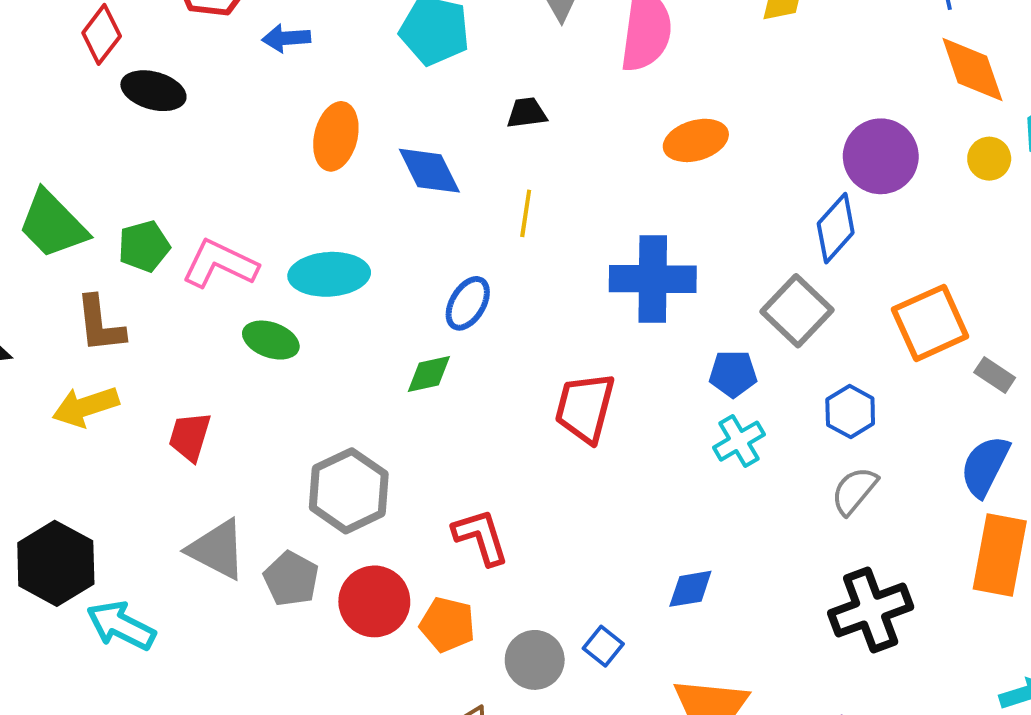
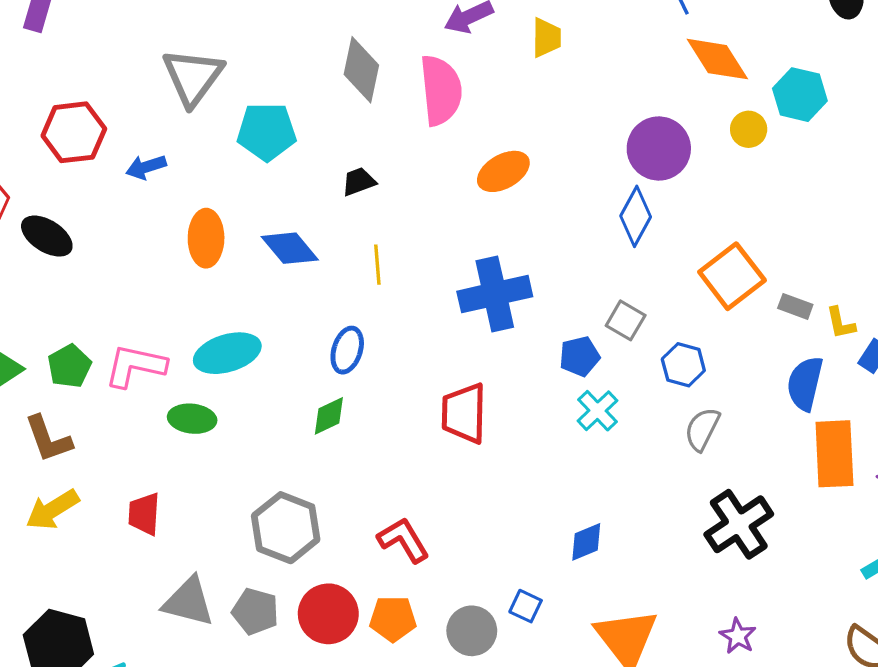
black ellipse: (153, 91) -> (47, 236), turned 30
gray square: (797, 311) -> (626, 320), moved, size x0.7

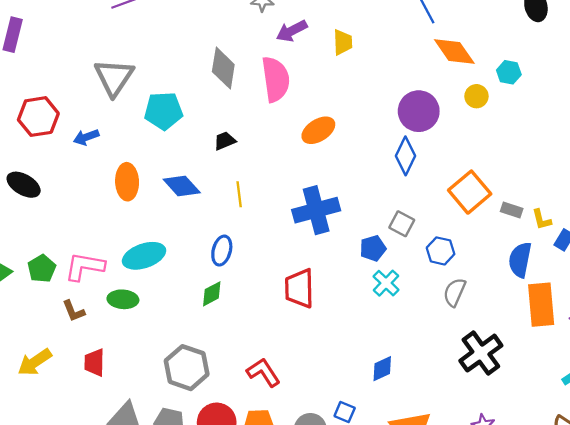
cyan hexagon: (800, 95) -> (509, 72), size x0.7
brown L-shape: (48, 439) -> (74, 311), moved, size x0.7

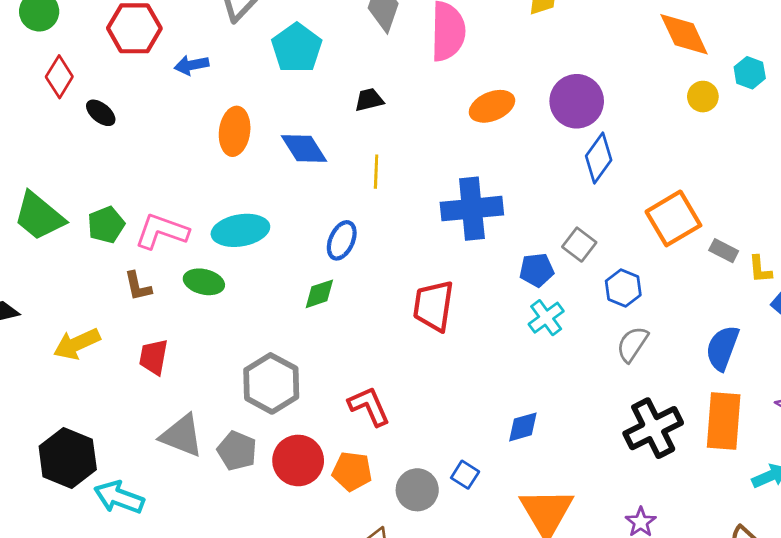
cyan pentagon: (164, 111) -> (297, 48), turned 30
purple circle: (419, 111) -> (577, 101), moved
black ellipse: (24, 185) -> (101, 113), size x0.7
blue semicircle: (520, 260) -> (722, 348), moved
orange rectangle: (541, 305) -> (724, 421), moved

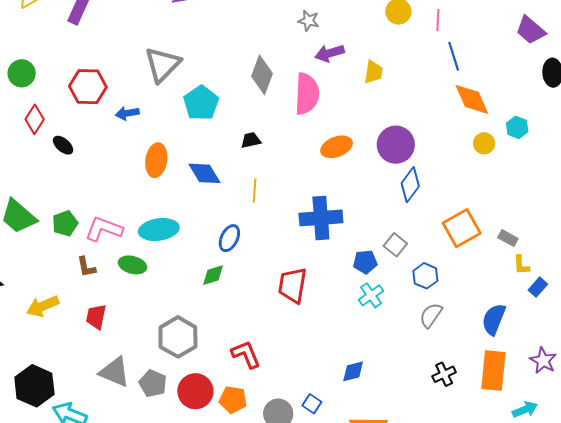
gray rectangle: (724, 251) -> (508, 238), moved
black cross: (653, 428) -> (444, 374), size x0.6

